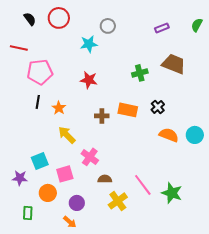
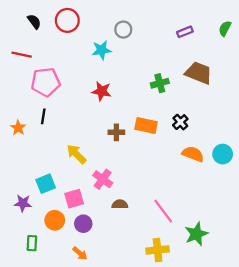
orange star: (59, 108) -> (18, 128), moved
green star: (172, 193) -> (196, 234), moved, turned 30
yellow cross: (118, 201) -> (158, 250), moved, turned 30
purple circle: (77, 203) -> (83, 224), moved

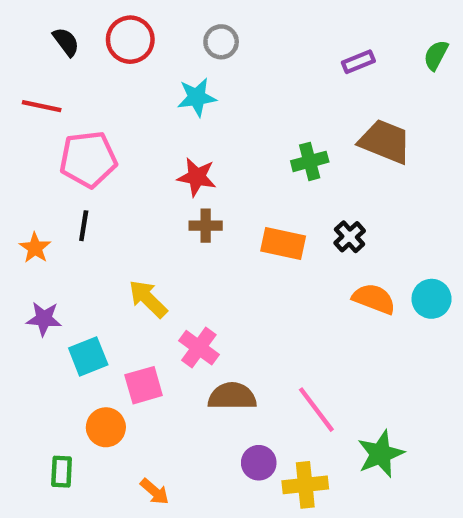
gray circle: (123, 30) -> (221, 42), moved
brown cross: (116, 132) -> (206, 226), moved
purple star: (23, 203) -> (44, 319), moved
brown semicircle: (120, 204) -> (232, 396), size x1.5
purple circle: (83, 224) -> (259, 463), moved

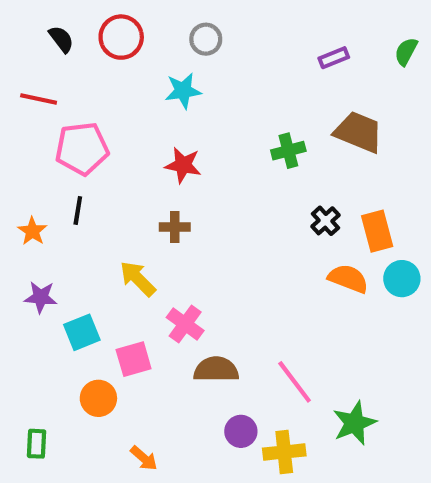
brown cross: (206, 226) -> (175, 227), moved
orange rectangle: (283, 243) -> (377, 231), moved, turned 63
green rectangle: (62, 472) -> (37, 444), moved

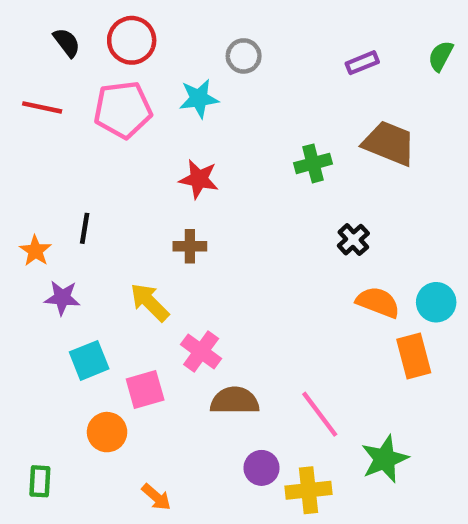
gray circle: (206, 39) -> (244, 56), moved
pink pentagon: (82, 149) -> (123, 110), moved
orange rectangle: (377, 231) -> (414, 356), moved
purple star: (41, 297) -> (62, 298), moved

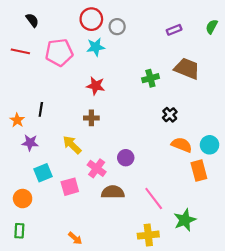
red circle: (132, 40) -> (91, 19), moved
orange circle: (107, 432) -> (23, 199), moved
purple circle: (262, 468) -> (126, 158), moved

